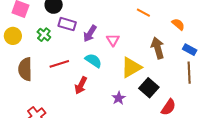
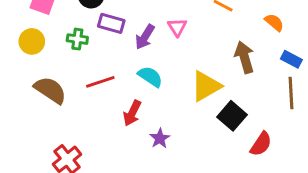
green cross: (44, 35) -> (77, 39), turned -32
pink triangle: (113, 40) -> (177, 27), moved
brown semicircle: (25, 69) -> (50, 90), turned 125
purple star: (119, 98) -> (160, 138), moved

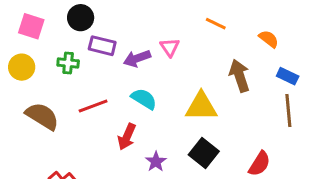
purple arrow: (145, 37) -> (137, 58), turned 40
yellow triangle: (206, 86) -> (201, 107), turned 32
black square: (232, 116) -> (204, 153), moved

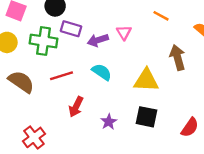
green cross: (68, 63) -> (44, 41), size x1.6
red arrow: (127, 137) -> (76, 107), moved
black square: (204, 153) -> (147, 117), turned -30

